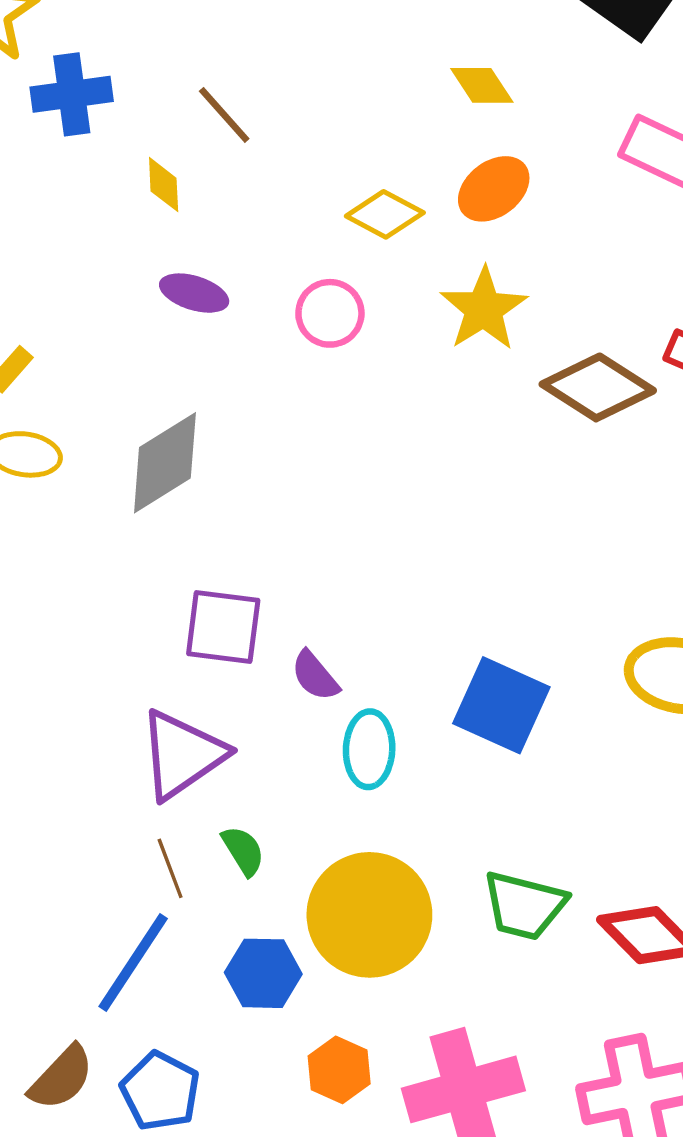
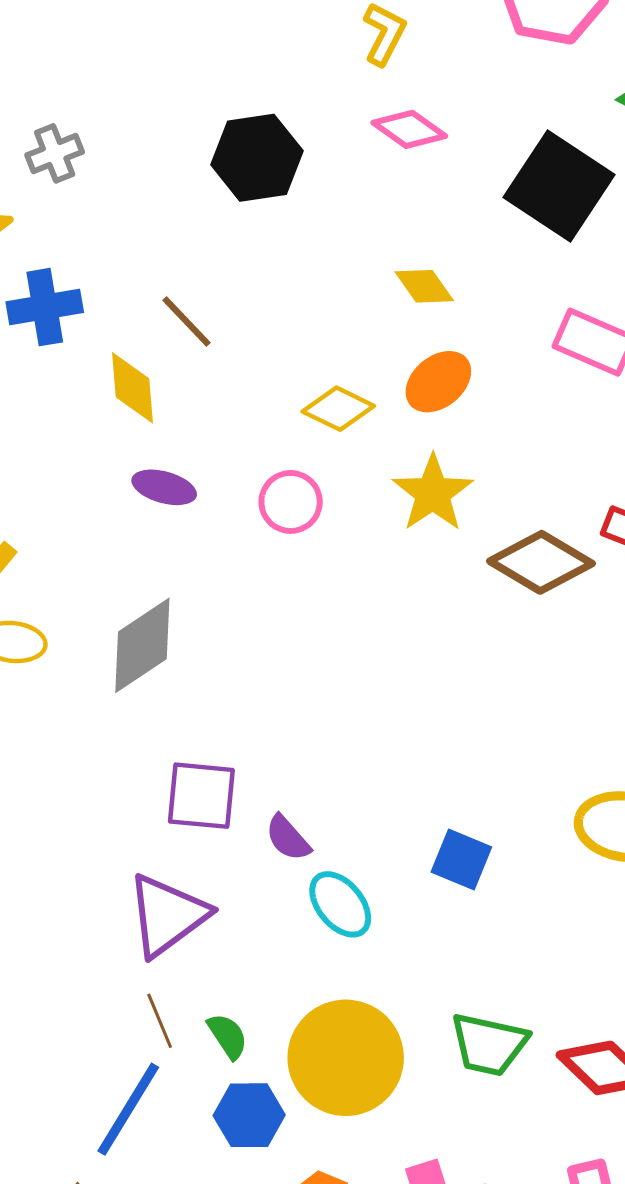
yellow diamond: (164, 185) -> (133, 388), size x1.4
blue square: (501, 705) -> (461, 860), size x0.7
cyan ellipse: (369, 749) -> (340, 904), turned -40
green semicircle: (243, 851) -> (228, 1036), moved

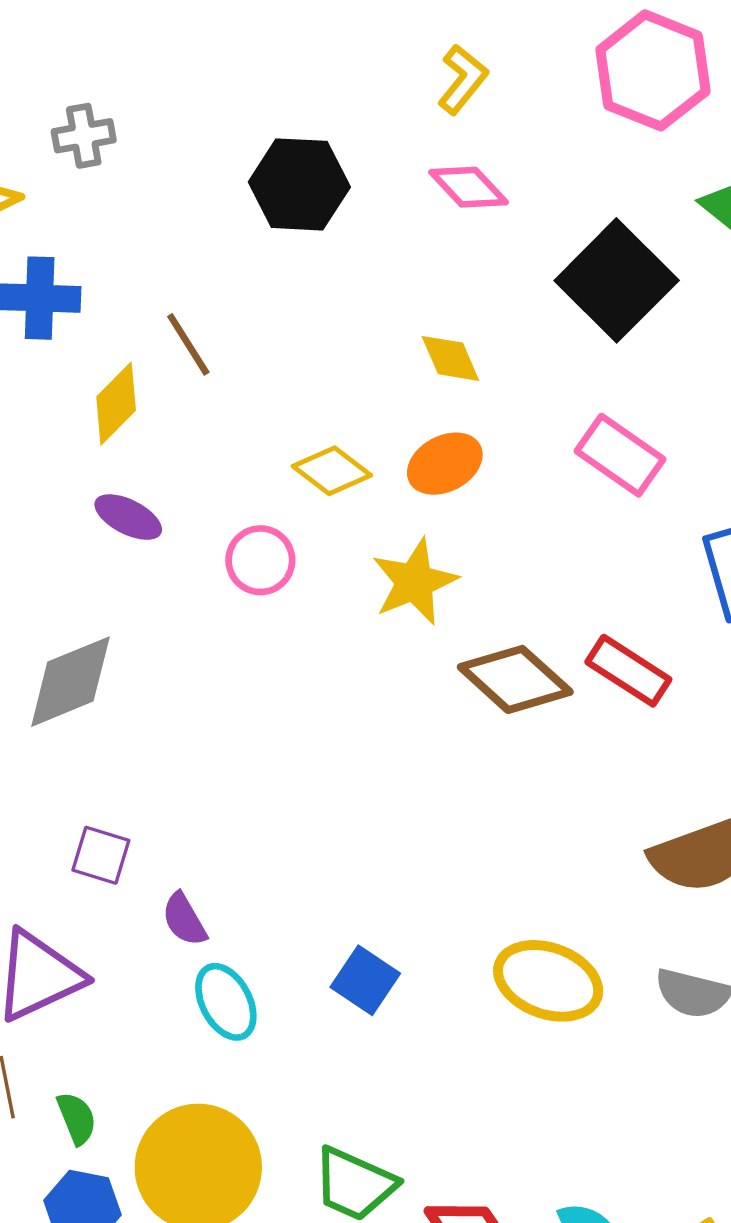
yellow diamond: (133, 388) -> (116, 404), turned 38
purple square: (201, 796) -> (101, 855), size x0.7

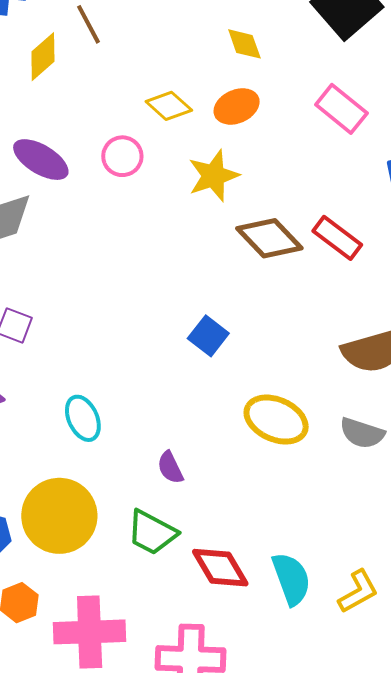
purple ellipse: (128, 517) -> (41, 160), moved, size x1.4
purple semicircle: (184, 919) -> (170, 468), moved
blue square: (365, 980) -> (208, 336), moved

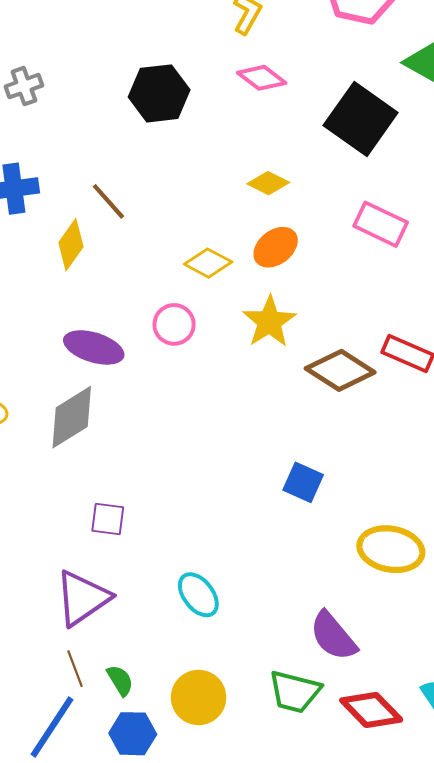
yellow diamond: (244, 44) -> (268, 183), turned -30
purple semicircle: (170, 468) -> (333, 636), moved, size x1.6
yellow circle: (59, 516) -> (199, 697), size x0.7

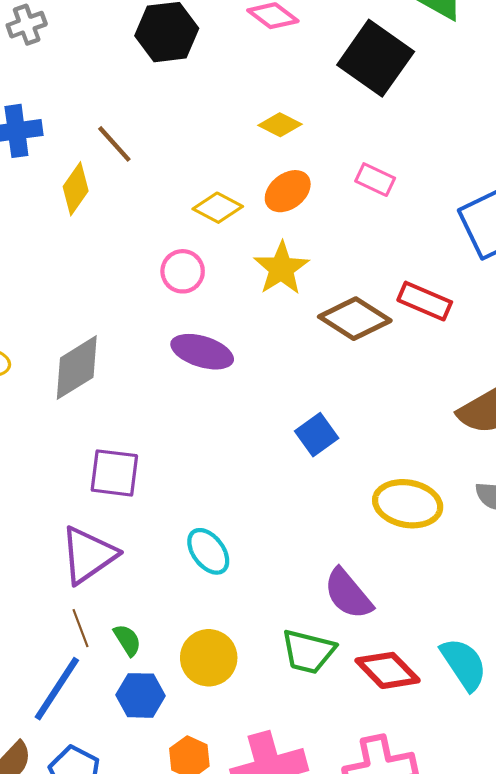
pink rectangle: (381, 224) -> (375, 180), moved, size x0.7
purple ellipse: (94, 347) -> (202, 352), moved
blue square: (303, 482) -> (317, 435), turned 30
purple square: (108, 519) -> (114, 473), size x1.4

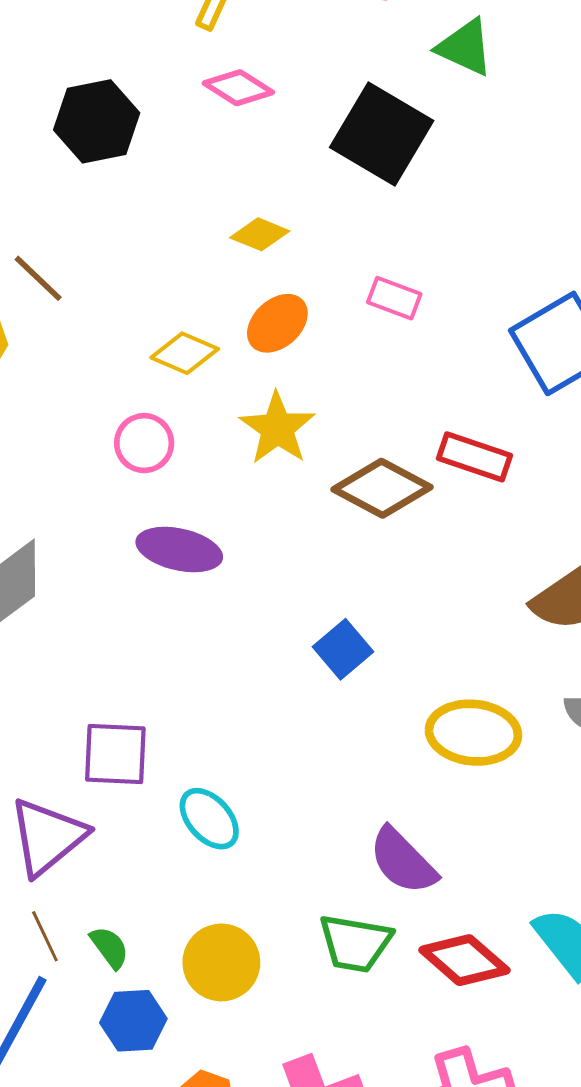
purple square: (114, 473) -> (115, 754), moved

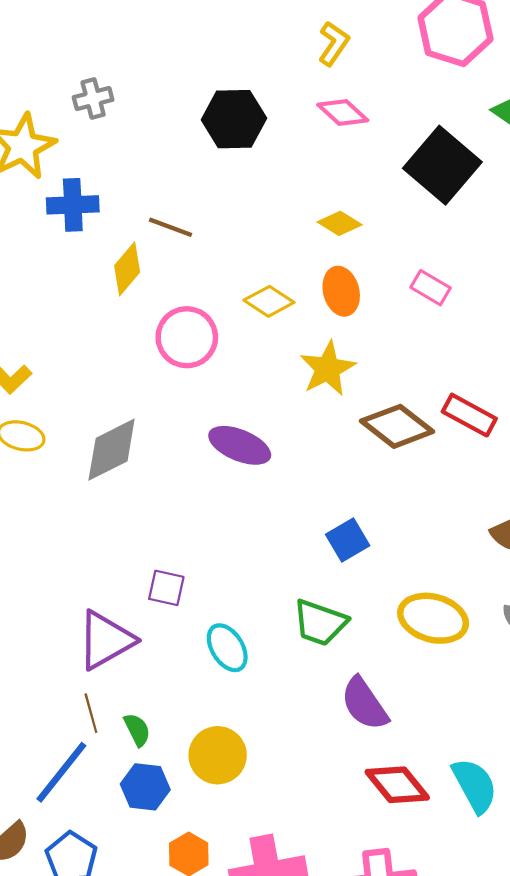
brown line: (38, 278) -> (171, 227), turned -33
orange ellipse: (277, 323) -> (341, 291), turned -72
pink circle: (144, 443) -> (187, 337), moved, size x1.4
purple square: (115, 754) -> (166, 588), size x0.7
green trapezoid: (355, 943) -> (320, 623), moved

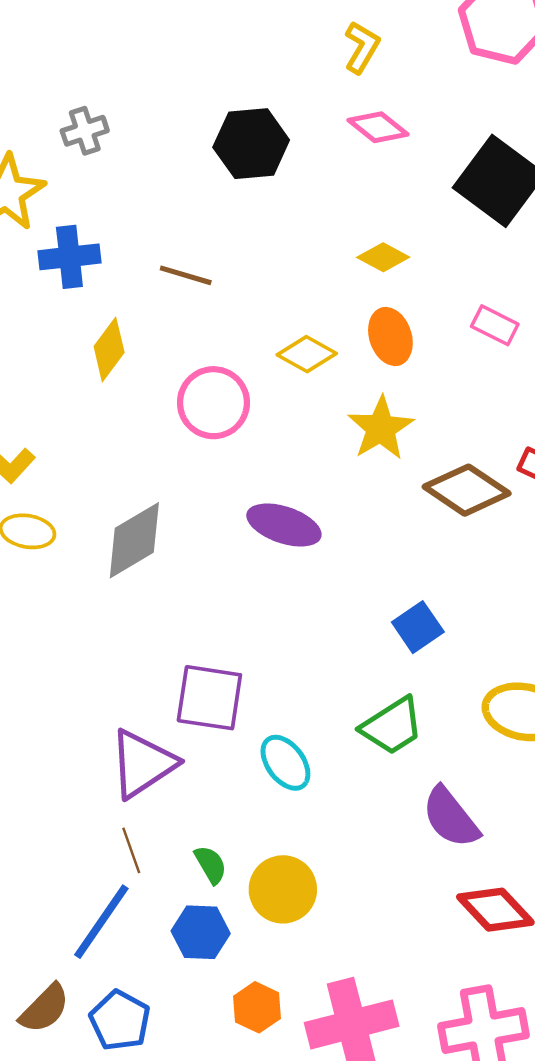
yellow diamond: (127, 269) -> (109, 349), moved
purple square: (166, 588) -> (209, 698), size x1.6
green trapezoid: (320, 623) -> (392, 726), turned -48
green semicircle: (137, 730) -> (211, 865), moved

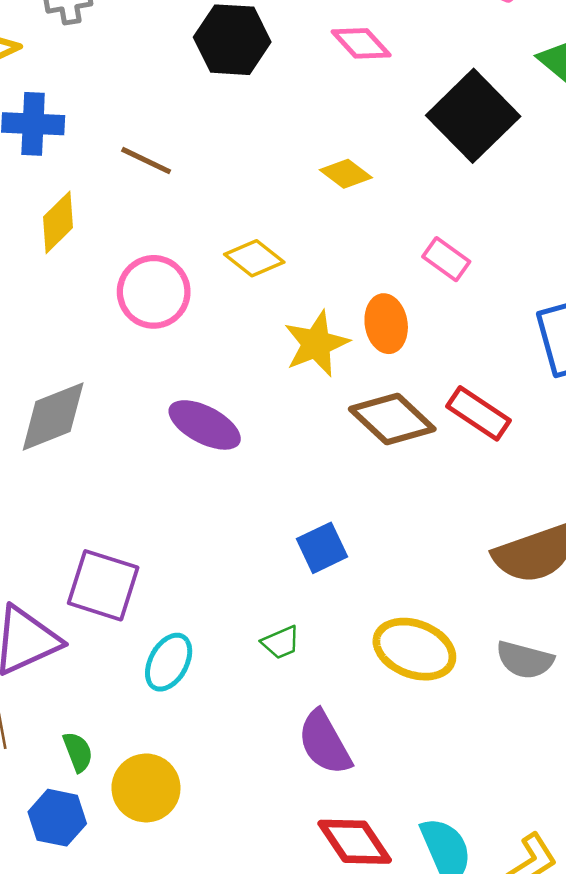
orange ellipse: (390, 337) -> (386, 324), moved
green trapezoid: (392, 726) -> (281, 642), size x0.6
cyan ellipse: (285, 763) -> (169, 662), turned 56

